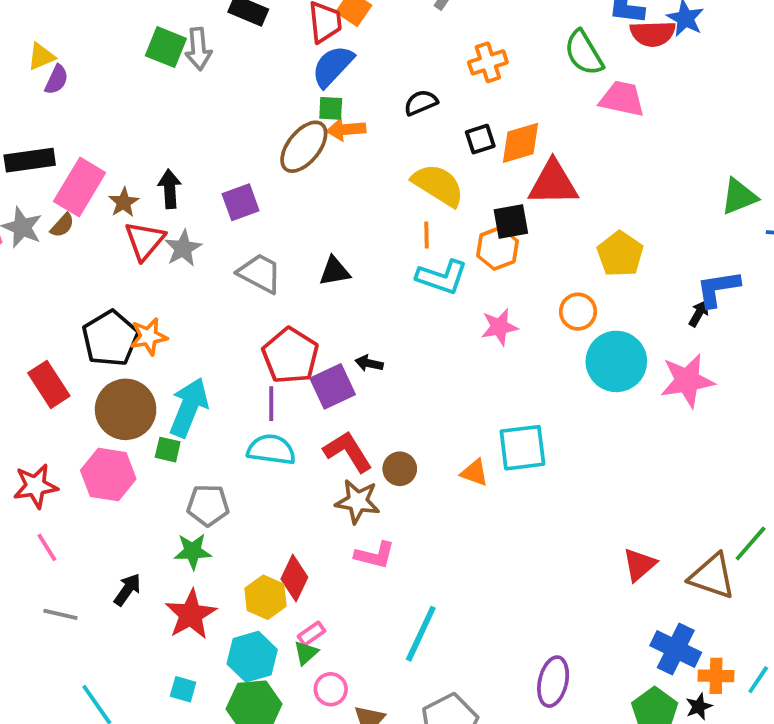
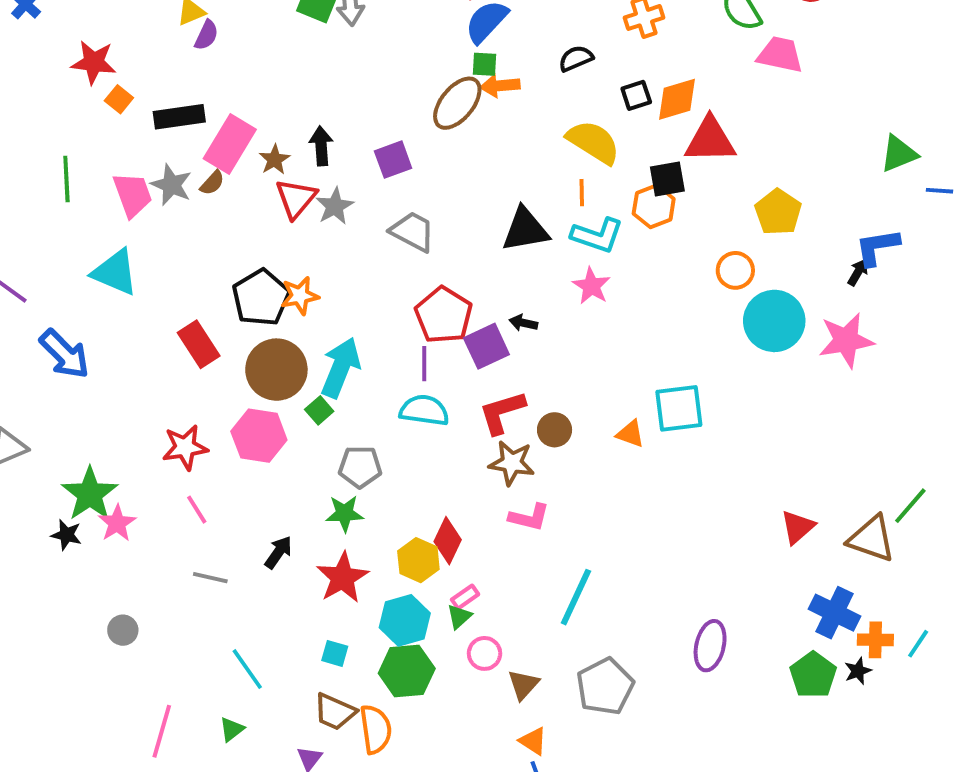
black triangle: (335, 271) -> (525, 230), moved, size x1.5
pink star: (499, 327) -> (591, 286), moved, turned -30
green square: (168, 450) -> (319, 410), turned 36
red L-shape: (348, 452) -> (502, 412), turned -75

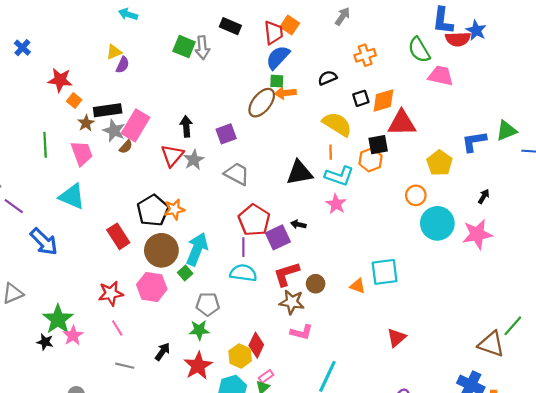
brown star: (274, 160) -> (86, 123), moved
gray star: (171, 185) -> (114, 131), moved
blue L-shape: (877, 247) -> (474, 141), moved
red triangle: (798, 527) -> (396, 338), moved

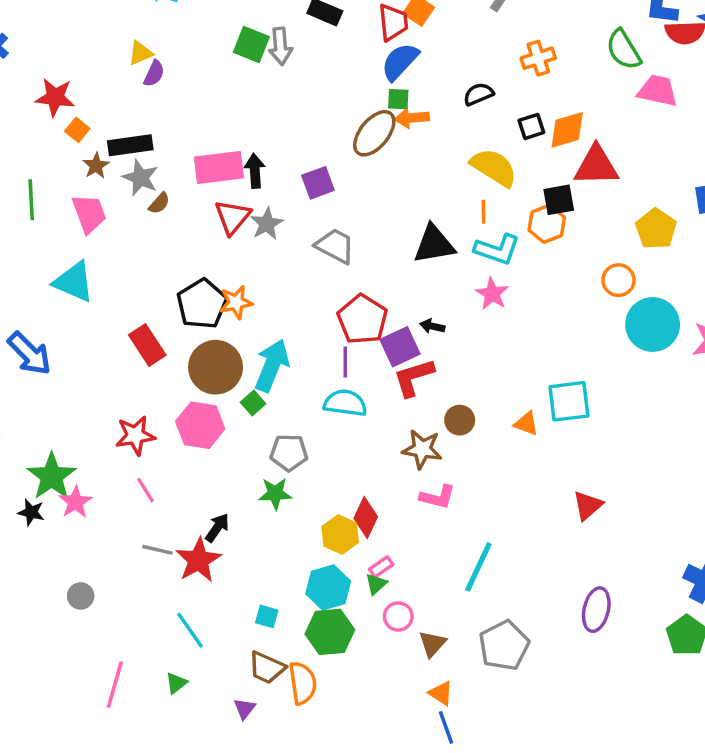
pink rectangle: (136, 125) -> (219, 167), moved, turned 52
red L-shape: (286, 274) -> (414, 377), moved
red star: (198, 366) -> (198, 560), moved

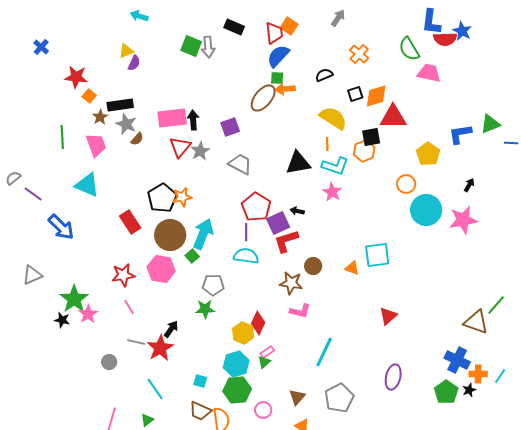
orange cross: (538, 58) -> (359, 54), turned -30
gray circle: (81, 596) -> (109, 362), moved
pink circle: (398, 616) -> (263, 410), moved

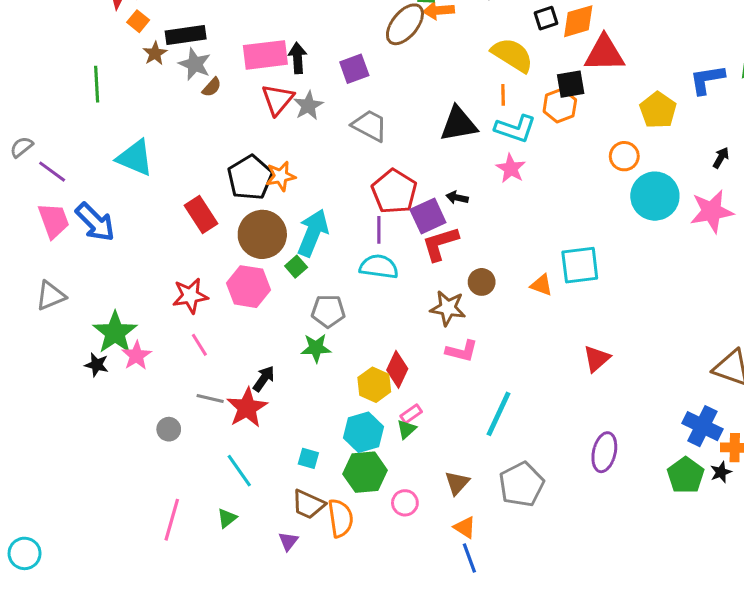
pink trapezoid: (96, 145) -> (54, 221), moved

